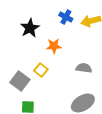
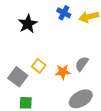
orange star: (54, 46) -> (63, 72), moved
gray semicircle: (84, 68) -> (82, 64), turned -63

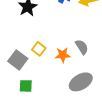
gray semicircle: (82, 64) -> (82, 47), turned 112

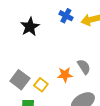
yellow square: (39, 49) -> (41, 85), moved

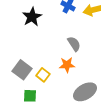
gray semicircle: (84, 67) -> (74, 44), moved

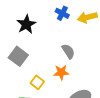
gray square: (22, 70) -> (18, 56), moved

